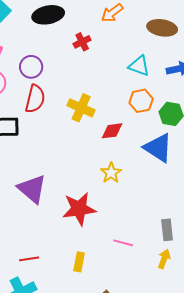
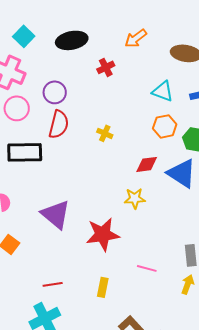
yellow cross: (81, 108) -> (105, 133), size x0.6
red diamond: (112, 131) -> (147, 164), moved
yellow star: (111, 173) -> (135, 198), turned 30

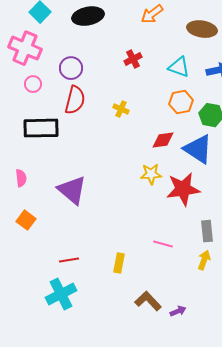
red cross: (106, 67) -> (133, 59), moved
pink circle: (17, 108) -> (33, 84), size x0.7
red star: (103, 234) -> (183, 189), moved

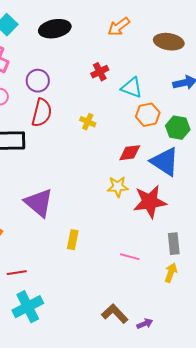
cyan triangle: (179, 67) -> (132, 88), moved
red line: (69, 260) -> (17, 273), moved
yellow rectangle: (119, 263) -> (73, 240), moved

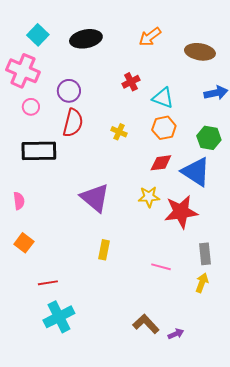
orange hexagon: (148, 115) -> (164, 128), moved
purple triangle: (39, 203) -> (95, 198), moved

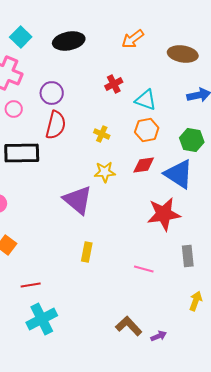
yellow star: (149, 197) -> (105, 172), moved
yellow arrow: (202, 283) -> (196, 301), moved

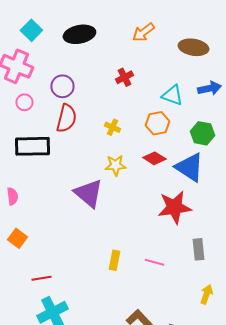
cyan triangle: (146, 100) -> (172, 95), moved
red diamond: (144, 165) -> (154, 158), turned 40
yellow rectangle: (87, 252) -> (114, 260), moved

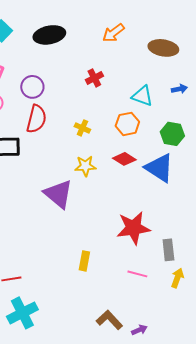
blue arrow: (209, 88) -> (179, 89), size x0.7
red star: (174, 207) -> (133, 228), moved
pink line: (154, 262) -> (137, 274), moved
yellow arrow: (206, 294) -> (177, 278), moved

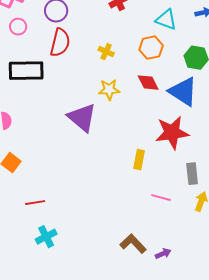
red diamond: (124, 159) -> (148, 83), turned 30
red star: (133, 228) -> (172, 133), moved
yellow rectangle: (84, 261) -> (139, 160), moved
cyan cross: (22, 313) -> (46, 237), size x0.7

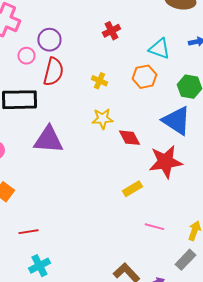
pink circle: (18, 27) -> (26, 56), moved
red diamond: (148, 83) -> (129, 138), moved
purple triangle: (82, 118) -> (48, 140), moved, turned -36
yellow rectangle: (139, 160) -> (132, 189), turned 48
gray rectangle: (192, 174) -> (185, 260), moved, turned 50

